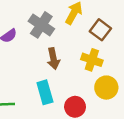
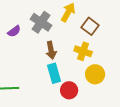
cyan rectangle: (45, 92) -> (54, 73), moved

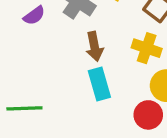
red circle: (69, 90) -> (148, 115), moved

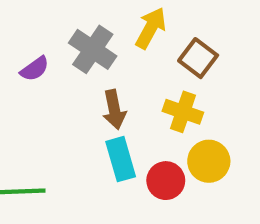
red circle: (148, 115) -> (166, 181), moved

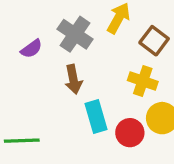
brown arrow: (114, 110) -> (73, 79), moved

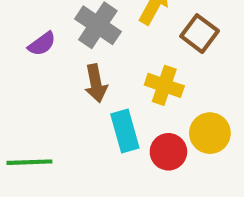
yellow cross: (143, 81) -> (164, 85), moved

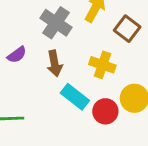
purple semicircle: (42, 44) -> (17, 55), moved
cyan rectangle: (125, 131) -> (75, 97), turned -36

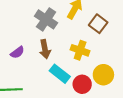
purple semicircle: (17, 55) -> (17, 52), moved

